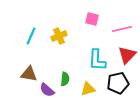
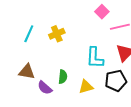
pink square: (92, 19) -> (102, 12), moved, turned 32

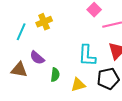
yellow cross: (57, 34) -> (44, 22), moved
purple semicircle: (45, 88) -> (37, 58), moved

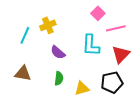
cyan L-shape: (87, 56) -> (91, 45), moved
purple semicircle: (37, 58) -> (58, 52), moved

